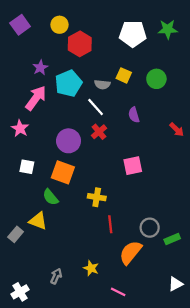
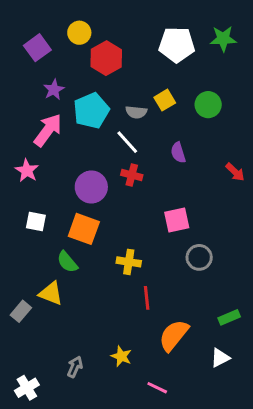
purple square: (20, 25) -> (37, 48), moved
yellow square: (124, 75) -> (165, 100), turned 35
red cross: (99, 132) -> (132, 175), turned -35
gray circle: (150, 228) -> (199, 257), moved
white triangle: (176, 284) -> (220, 358), moved

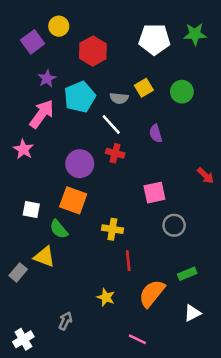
yellow circle: (79, 33) -> (59, 26), moved
red arrow: (235, 172) -> (205, 175), moved
white square: (36, 221) -> (31, 210), moved
green rectangle: (229, 317) -> (187, 274), moved
yellow star: (121, 356) -> (106, 297), moved

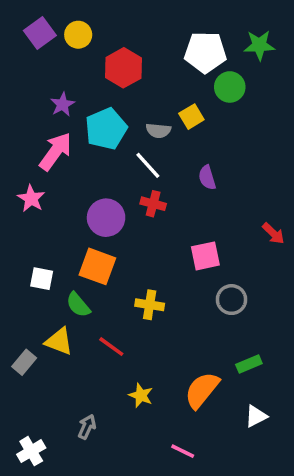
purple square: (33, 42) -> (40, 33), moved
green circle: (182, 92) -> (230, 87), moved
red line: (128, 261) -> (111, 347), moved, turned -48

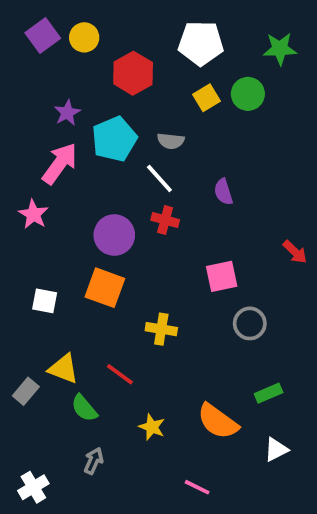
white pentagon: (205, 52) -> (201, 43), moved
yellow square: (191, 117) -> (206, 98), moved
green semicircle: (78, 305) -> (84, 408), moved
orange semicircle: (202, 390) -> (218, 421), turned -93

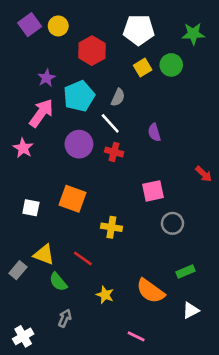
gray semicircle: (171, 141) -> (118, 97), turned -72
purple circle: (114, 235) -> (79, 144), moved

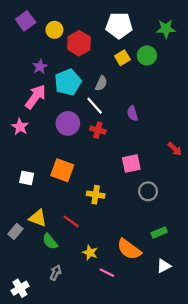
yellow circle: (58, 26) -> (54, 30), moved
pink line: (136, 336) -> (107, 273), moved

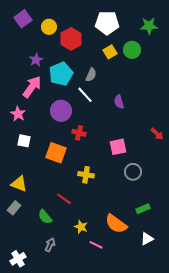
red cross: (98, 130) -> (79, 133), moved
white square: (27, 178) -> (24, 141), moved
yellow triangle: (38, 218) -> (19, 184), moved

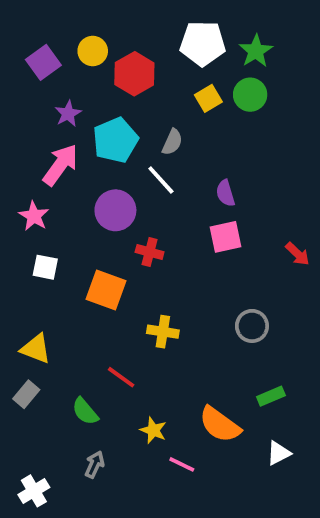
purple square: (23, 19) -> (43, 62), moved
green star: (149, 26) -> (256, 51), moved, turned -30
pink square: (118, 147) -> (225, 237), moved

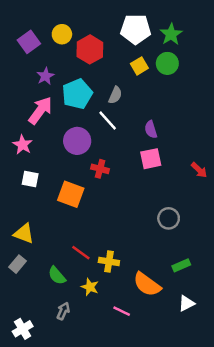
yellow cross: (163, 332) -> (109, 262), moved
yellow star: (153, 430) -> (90, 287), moved

